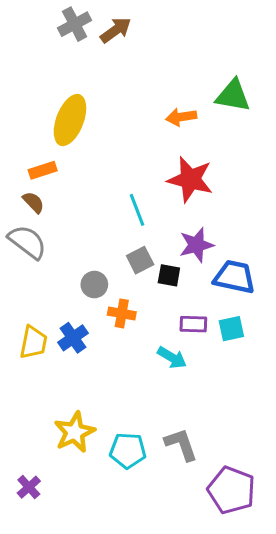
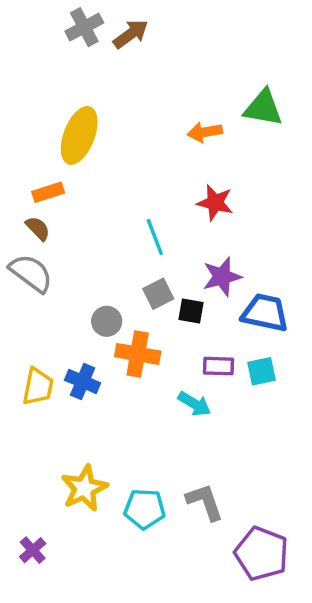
red star: (190, 179) -> (215, 203), size x0.7
orange cross: (122, 313) -> (138, 354), size x1.4
blue cross: (73, 338) -> (83, 382), turned -32

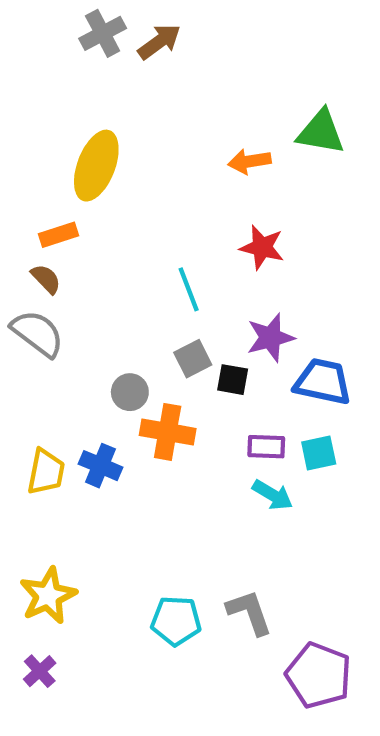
cyan arrow: (194, 404) -> (273, 495), moved
yellow star: (84, 488) -> (48, 596), moved

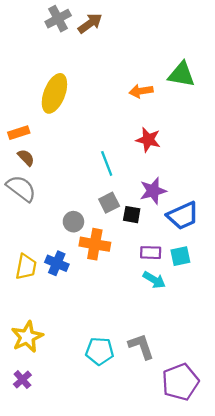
orange rectangle: (59, 235) -> (19, 133), moved
blue trapezoid: (323, 382) -> (183, 216), turned 144
purple pentagon: (319, 675) -> (180, 382), turned 30

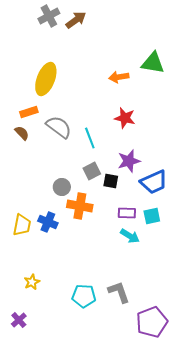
orange rectangle: (19, 133) -> (29, 112), moved
gray semicircle: (21, 188) -> (59, 127), moved
yellow star: (27, 337) -> (32, 282), moved, size x0.6

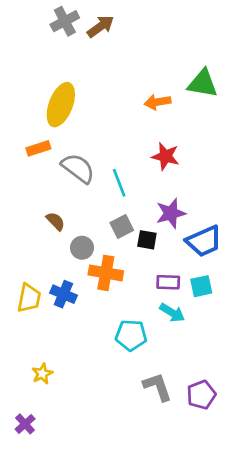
brown semicircle: (22, 133) -> (56, 221), moved
cyan pentagon: (84, 296) -> (131, 335), moved
purple pentagon: (152, 322) -> (201, 395), moved, size x0.7

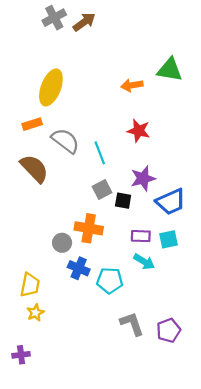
brown semicircle: (56, 221) -> (34, 168), moved, size x1.8
gray circle: (82, 248) -> (62, 243), moved
blue cross: (63, 294) -> (79, 268), moved
yellow trapezoid: (29, 298) -> (30, 285), moved
purple cross: (25, 424) -> (21, 355), turned 35

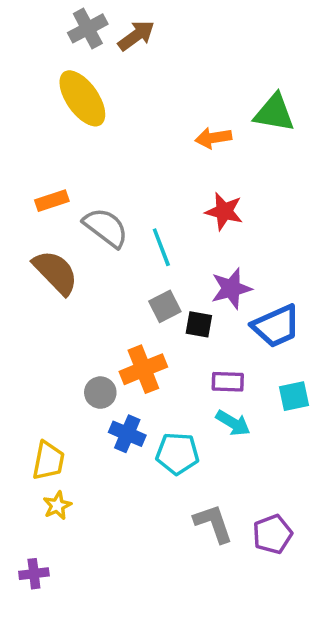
yellow ellipse: (51, 87) -> (82, 98), moved, turned -56
orange cross: (89, 228) -> (143, 369), turned -32
cyan square: (169, 239) -> (294, 396), moved

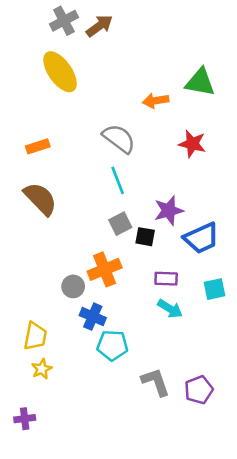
red star: (224, 211) -> (192, 144), moved
gray semicircle: (106, 228) -> (119, 139), moved
cyan pentagon: (177, 453) -> (112, 345), moved

